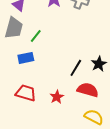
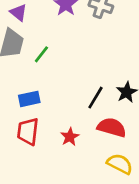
blue rectangle: (26, 58) -> (29, 99), moved
red trapezoid: (26, 93) -> (28, 131), turned -100

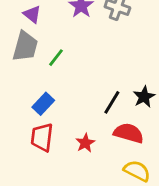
blue rectangle: (29, 99) -> (43, 104), turned -35

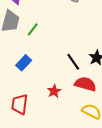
black line: (112, 102) -> (73, 62), turned -66
red trapezoid: (42, 137) -> (20, 104), moved

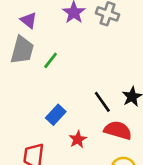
blue rectangle: (24, 63) -> (56, 115), moved

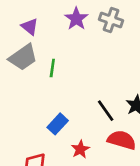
gray trapezoid: (22, 50) -> (23, 57), turned 40
green line: (51, 60) -> (52, 68), turned -30

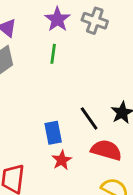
green line: (52, 68) -> (53, 54), moved
blue rectangle: (58, 124) -> (53, 133), moved, turned -54

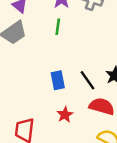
blue rectangle: (53, 133) -> (58, 80), moved

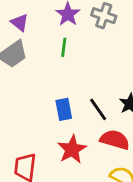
red star: (65, 115) -> (72, 149), size x1.5

